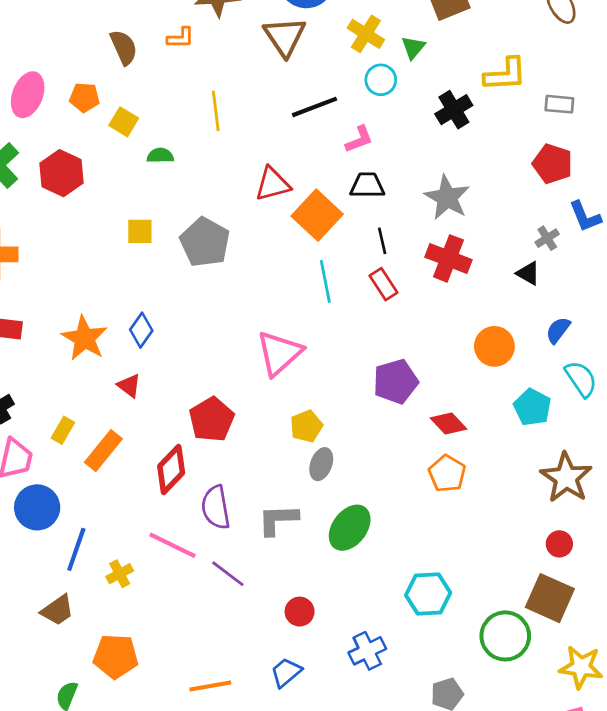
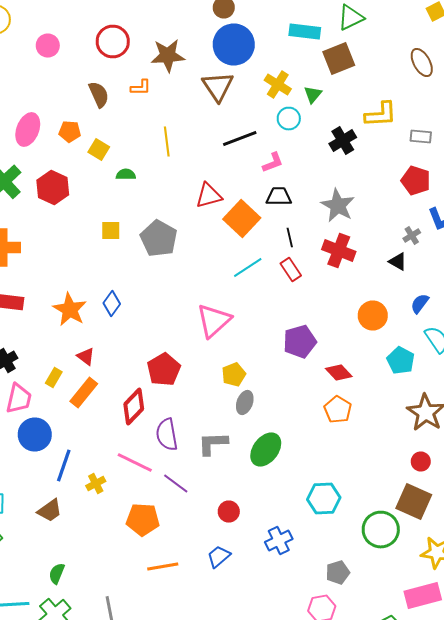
cyan line: (325, 281) -> (248, 268), turned 68
red triangle: (129, 386) -> (86, 356), moved
orange pentagon: (116, 656) -> (143, 520), moved

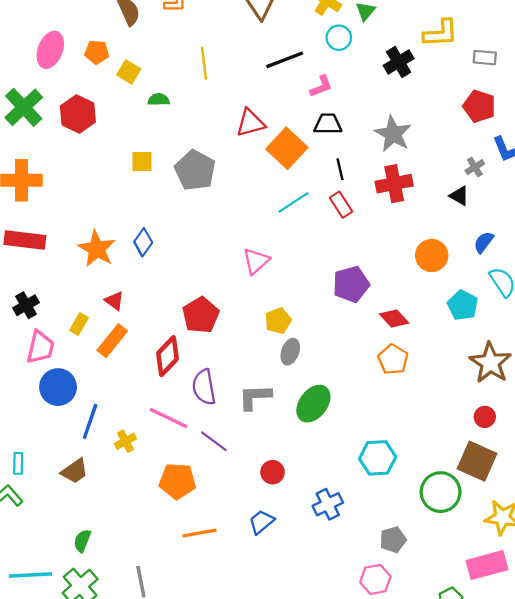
red cross: (339, 250) -> (394, 184), turned -32
pink triangle: (214, 320) -> (256, 261), size x0.7

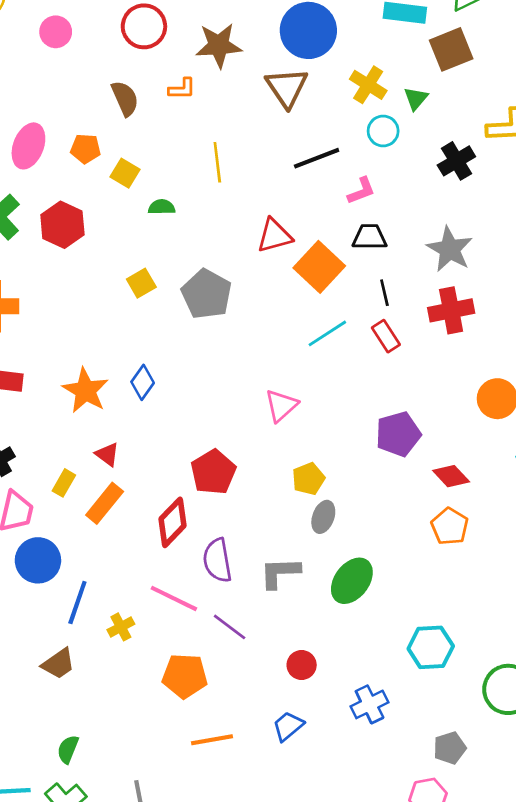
yellow square: (142, 161) -> (141, 283), turned -30

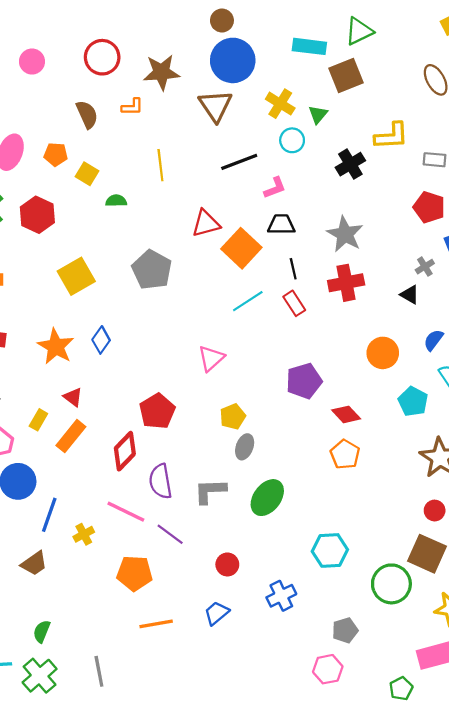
yellow square: (141, 283) -> (76, 276), moved, size x1.6

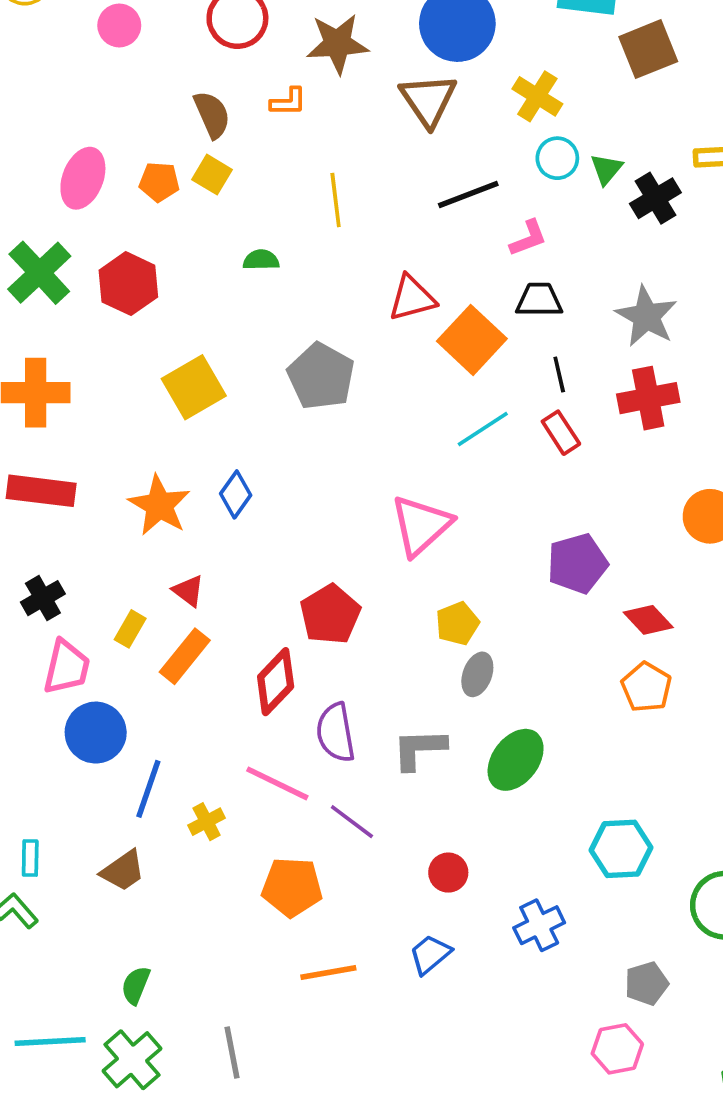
green triangle: (318, 114) -> (606, 169), moved
yellow square: (87, 174) -> (212, 175), moved
pink triangle: (211, 358) -> (421, 525), size x1.4

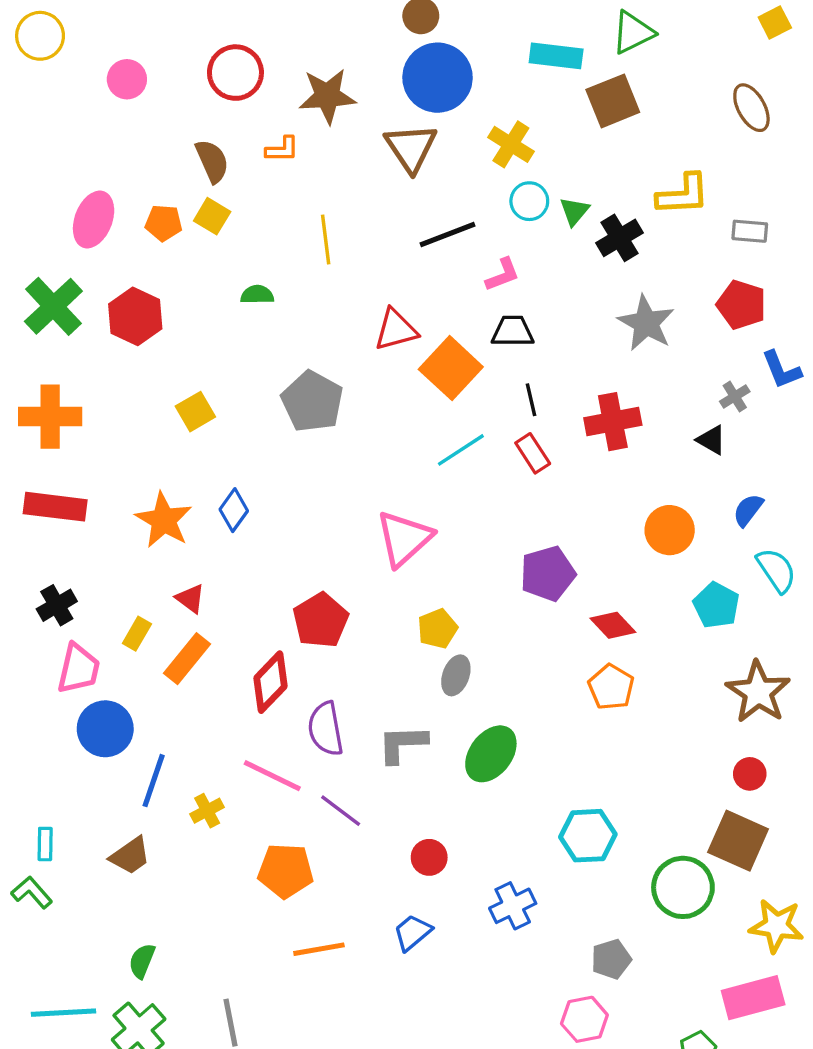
gray star: (646, 316) -> (646, 323), moved
yellow square: (194, 387) -> (195, 412), size x0.7

